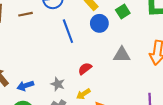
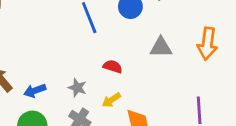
red semicircle: (85, 69) -> (113, 66), turned 56

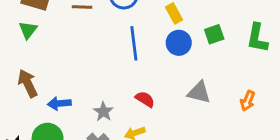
orange arrow: (207, 44) -> (248, 101), size x0.6

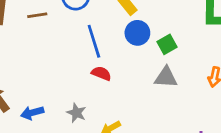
green square: (214, 34) -> (167, 44), moved
red semicircle: (145, 99) -> (101, 73), moved

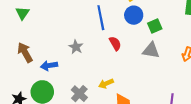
red semicircle: (101, 73) -> (115, 43), moved, turned 32
gray star: (76, 113) -> (76, 47), moved

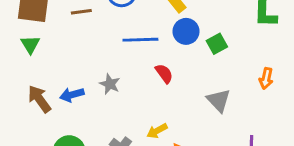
blue line: (101, 18) -> (140, 40), turned -75
gray triangle: (151, 50) -> (219, 100), moved, turned 42
blue arrow: (49, 66) -> (72, 95), moved

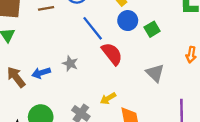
blue line: (140, 40) -> (93, 28), turned 55
red semicircle: (164, 74) -> (112, 54), size x1.5

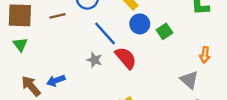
gray star: (70, 64) -> (94, 60), moved
gray triangle: (155, 73) -> (189, 80), moved

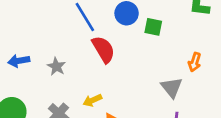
green square: (164, 31) -> (153, 27), turned 35
gray star: (94, 60) -> (56, 66), moved

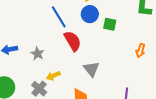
gray triangle: (172, 87) -> (91, 69), moved
yellow arrow: (92, 100) -> (53, 76), moved

